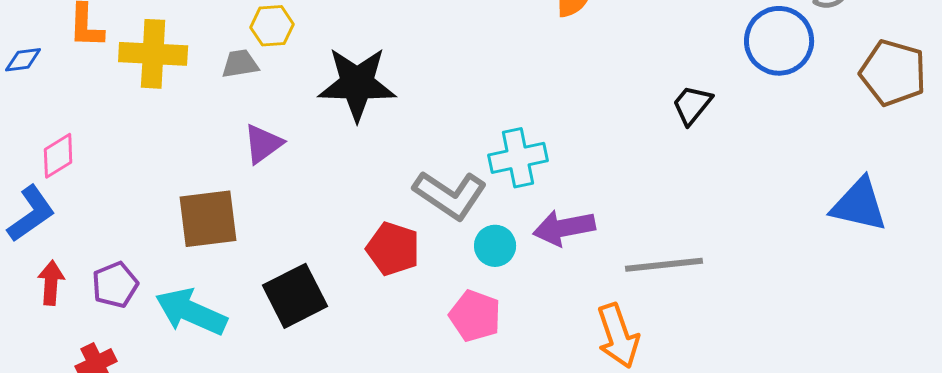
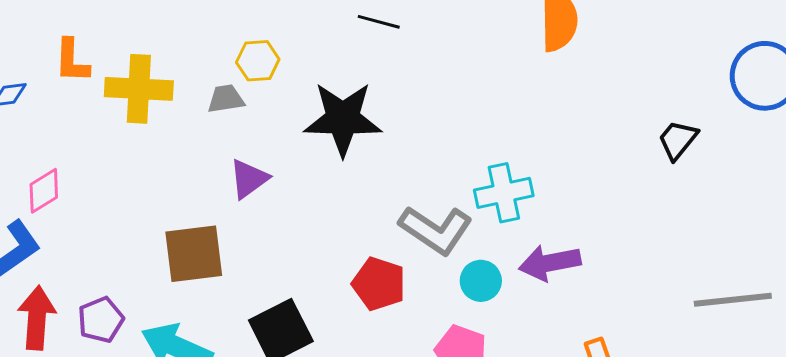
gray line: (664, 265) -> (733, 300), moved
red arrow: (51, 283) -> (37, 318), size x1.4

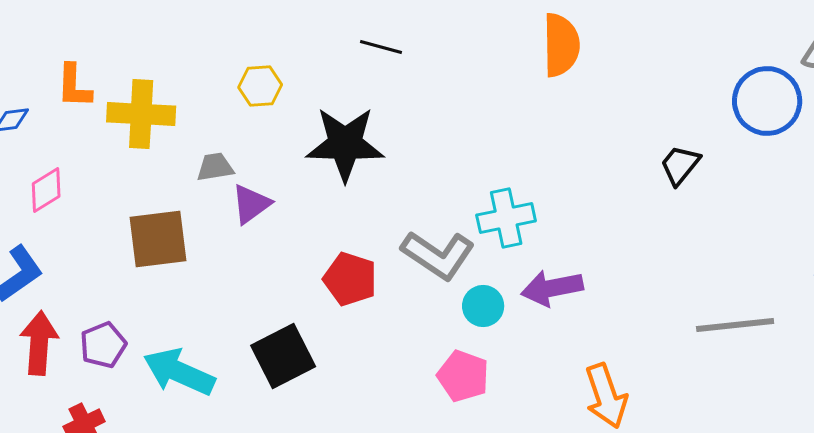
gray trapezoid: (226, 99) -> (215, 167), moved
pink diamond: (44, 191) -> (46, 190), moved
brown square: (194, 254) -> (158, 239), moved
red pentagon: (379, 284) -> (350, 279), moved

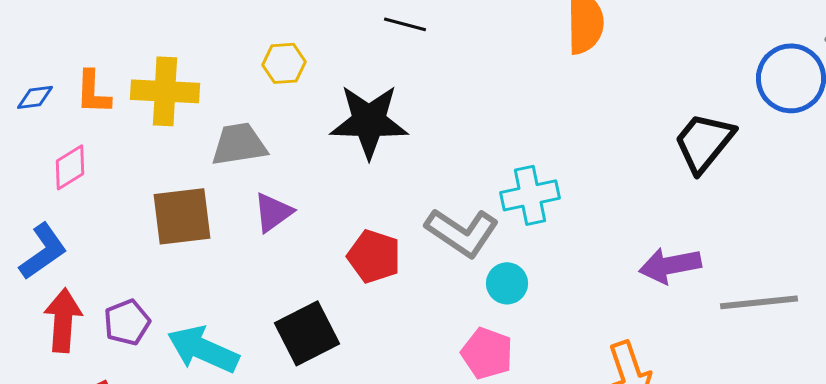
orange L-shape: (74, 86) -> (93, 92), moved
black trapezoid: (680, 165) -> (704, 142), size x1.5
gray trapezoid: (215, 167) -> (239, 144), size x1.5
purple triangle: (251, 204) -> (273, 212), moved
purple arrow: (552, 288) -> (670, 265), moved

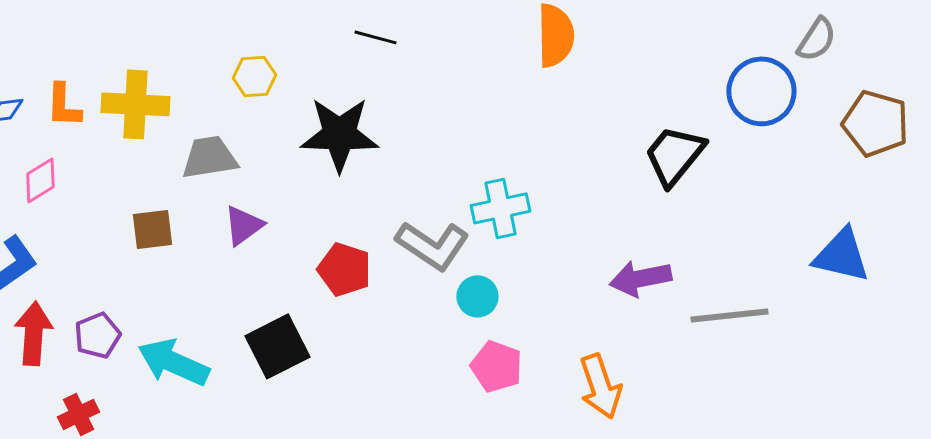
brown square: (182, 216) -> (152, 229), size x0.7
pink pentagon: (487, 353) -> (496, 366), moved

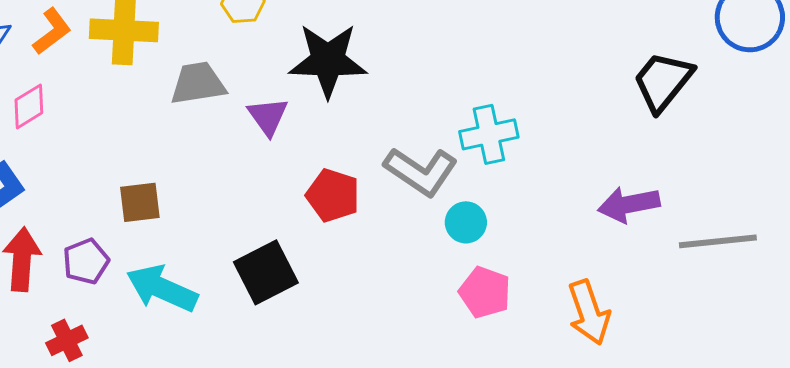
orange L-shape: (63, 105) -> (52, 31), turned -129
purple triangle: (243, 225) -> (268, 116), moved, turned -30
brown square: (152, 229) -> (140, 202), moved

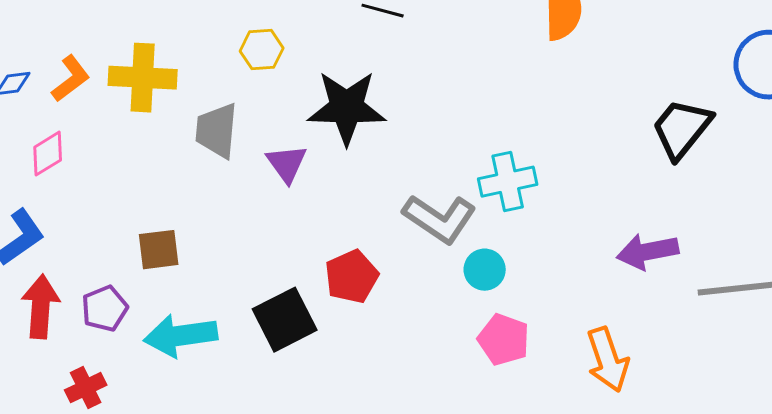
gray trapezoid: (198, 83) -> (217, 131), turned -76
red pentagon: (333, 195) -> (352, 277), moved, turned 30
cyan arrow: (162, 288) -> (181, 336), turned -32

